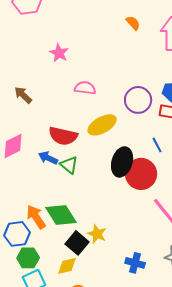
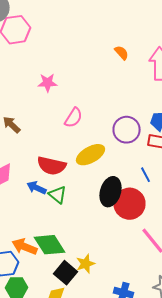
pink star: (59, 53) -> (48, 83), turned -30
pink semicircle: (85, 88) -> (74, 118), turned 115
orange arrow: (36, 217) -> (24, 247), turned -35
yellow star: (97, 234) -> (86, 264), turned 30

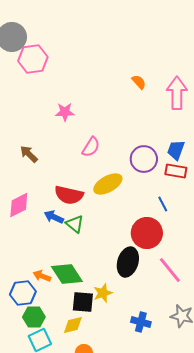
black ellipse: (110, 192) -> (128, 262), moved
orange arrow: (24, 247) -> (42, 276), size x0.7
black square: (66, 273) -> (83, 302), turned -35

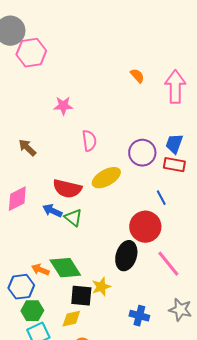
pink semicircle: (91, 147) -> (89, 141), turned -40

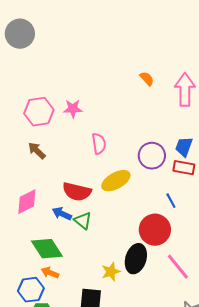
pink hexagon: (31, 53) -> (39, 112), moved
green diamond: (65, 268) -> (47, 249), moved
yellow star: (101, 287) -> (111, 272), moved

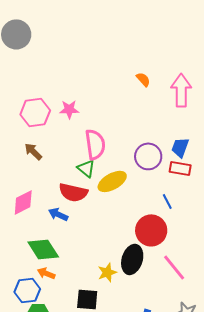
pink semicircle: (99, 144) -> (95, 144), size x1.4
green triangle: (83, 221) -> (86, 168), moved

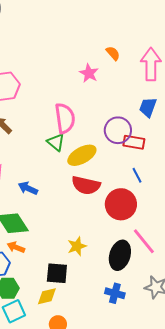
pink star: (69, 109) -> (89, 73), moved, turned 30
blue trapezoid: (180, 147) -> (148, 107), moved
red rectangle: (180, 168) -> (134, 142), moved
red semicircle: (73, 192) -> (86, 185), moved
black ellipse: (132, 259) -> (120, 255), moved

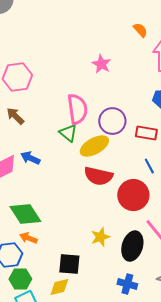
orange semicircle: (113, 53) -> (140, 30), moved
purple circle: (118, 130) -> (112, 121), moved
blue arrow: (28, 188) -> (30, 158), moved
yellow star: (77, 246) -> (100, 237), moved

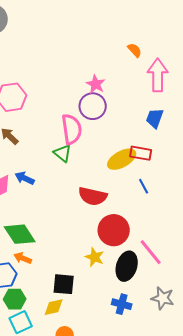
purple circle: (112, 121) -> (93, 106), moved
yellow ellipse: (94, 146) -> (122, 159), moved
red circle: (133, 195) -> (114, 230), moved
yellow star: (100, 237) -> (95, 257), turned -30

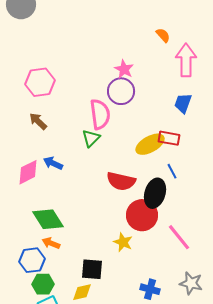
green triangle: (63, 153) -> (91, 138), turned 36
black ellipse: (127, 266) -> (155, 193), moved

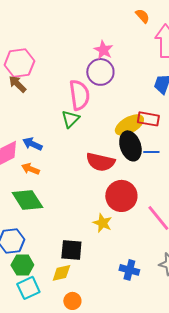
brown arrow: (38, 121) -> (17, 84), moved
blue line: (172, 171) -> (151, 152), turned -63
black ellipse: (155, 193) -> (130, 146), moved, turned -36
orange arrow: (51, 243) -> (30, 169), moved

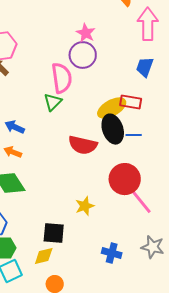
red circle: (121, 196) -> (125, 179), moved
yellow star: (102, 223) -> (85, 206), turned 30

